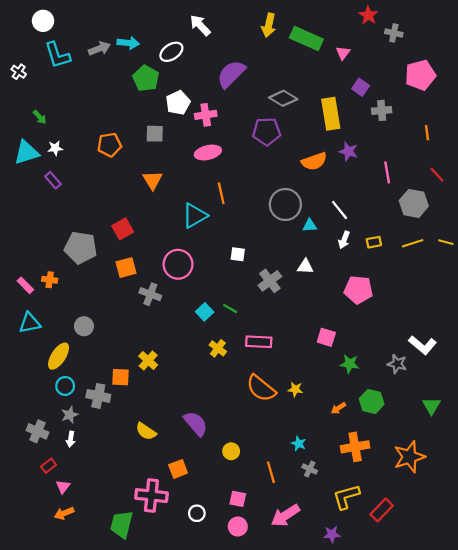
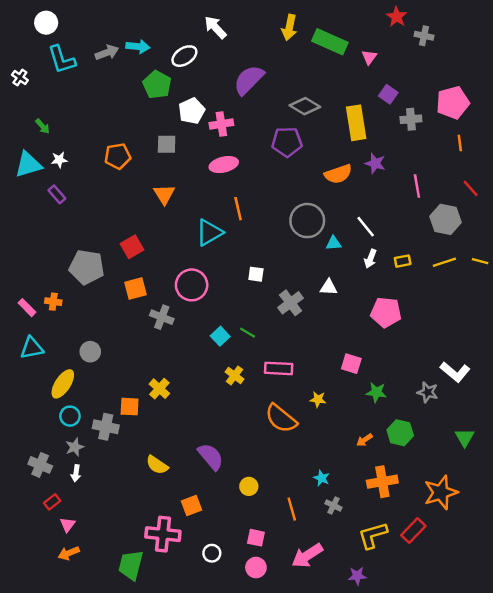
pink pentagon: (420, 75) -> (453, 103), moved
yellow star: (295, 389) -> (318, 399), moved
red rectangle: (382, 510) -> (413, 531), moved

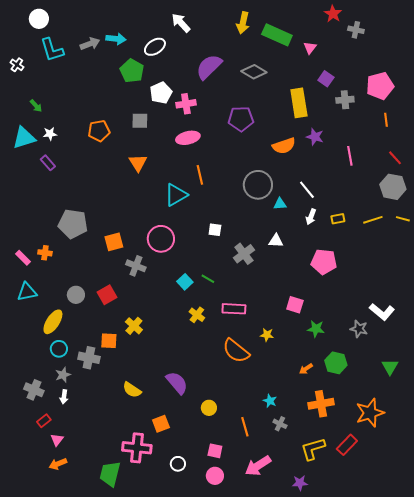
gray diamond: (305, 106) -> (254, 72), moved
gray hexagon: (446, 219) -> (393, 187), moved
red square: (132, 247) -> (107, 295), moved

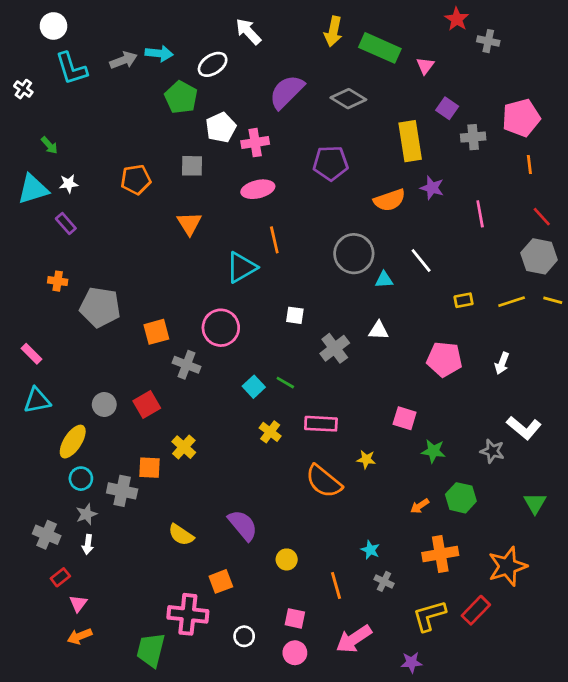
white arrow: (311, 217) -> (502, 363), moved
orange cross: (45, 253) -> (58, 281), moved

